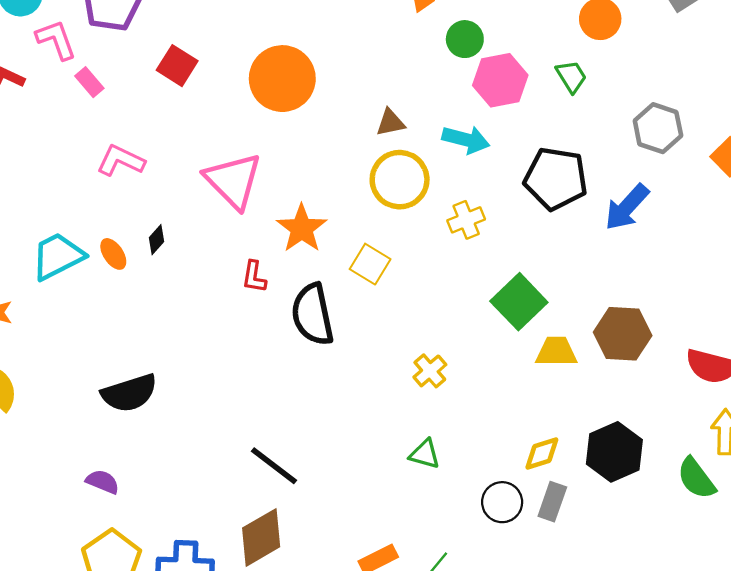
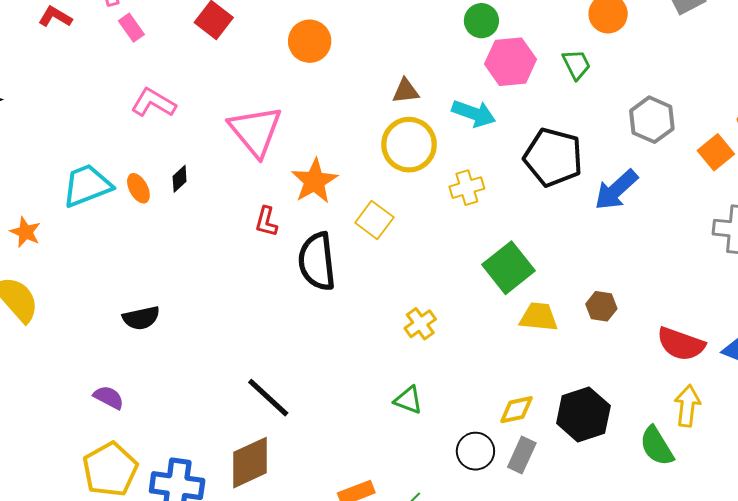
orange circle: (282, 79) -> (310, 41), size x0.7
brown hexagon: (623, 334) -> (601, 306), size x0.6
black semicircle: (129, 393) -> (141, 318), size x0.7

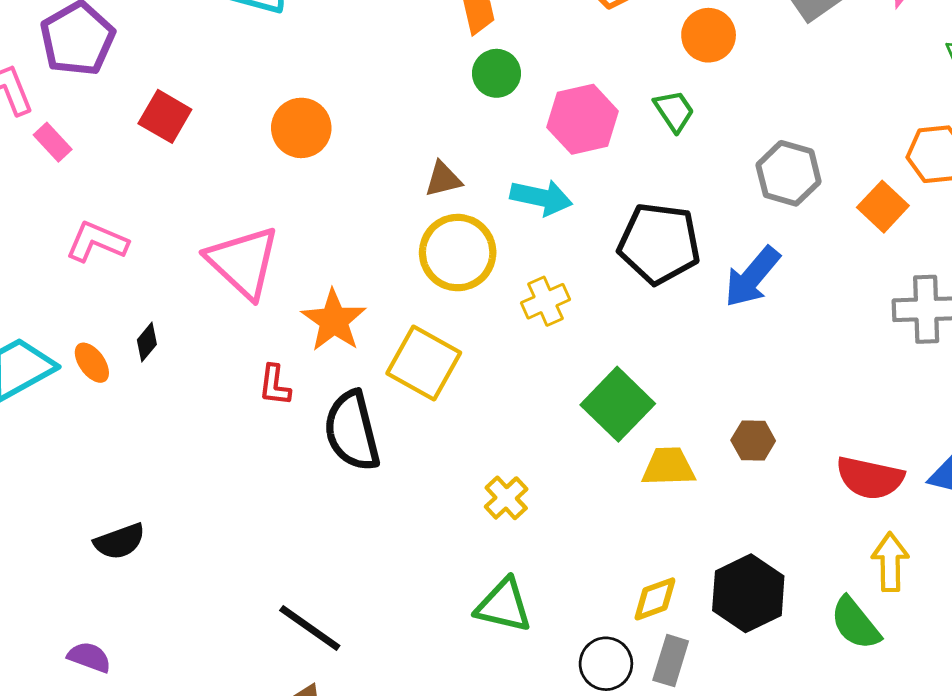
green circle: (481, 21) -> (497, 73), moved
yellow square: (374, 220) -> (424, 363), size x1.4
green triangle: (408, 400) -> (504, 605), size x1.4

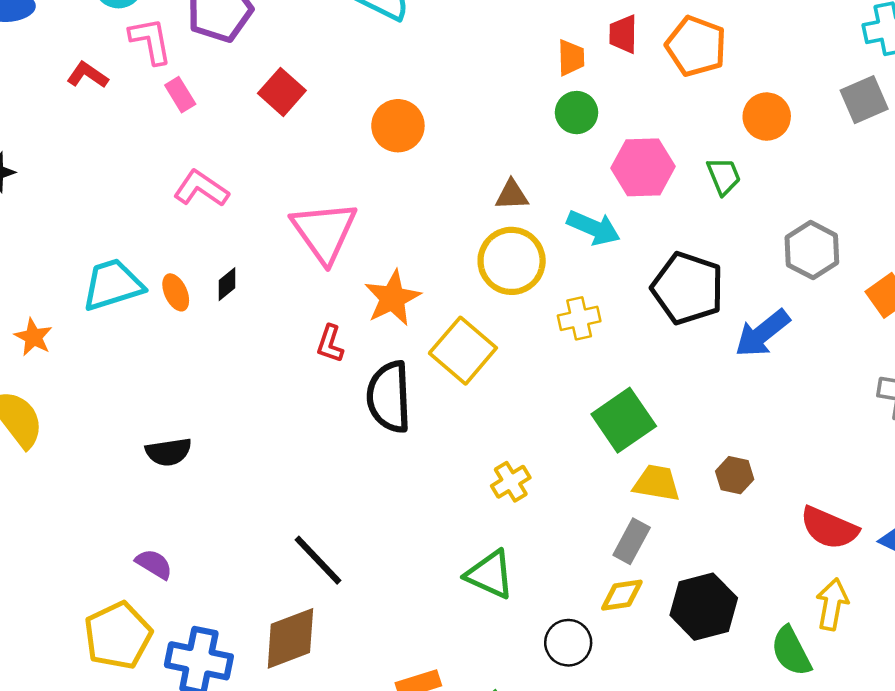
purple semicircle: (89, 657) -> (154, 564), moved
gray rectangle: (671, 661) -> (632, 541), moved

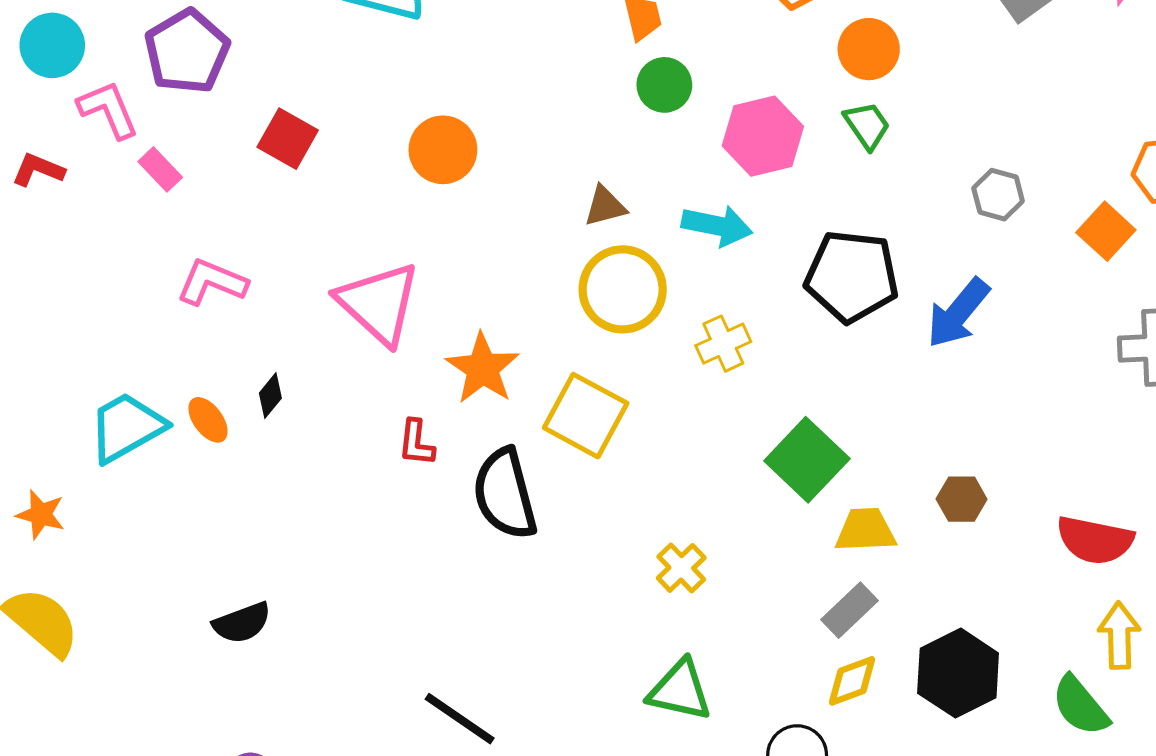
orange circle: (767, 117) -> (869, 49), moved
gray hexagon: (812, 250) -> (998, 195), size x0.7
gray rectangle: (632, 541) -> (850, 610), turned 30

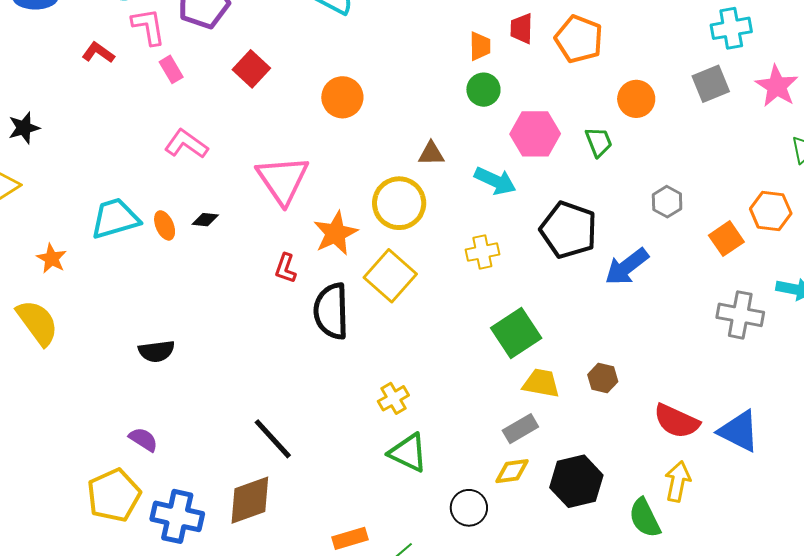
orange circle: (869, 49) -> (636, 99), moved
yellow circle: (623, 289) -> (399, 203), moved
black diamond: (270, 396) -> (205, 220), turned 44
yellow cross: (681, 568) -> (393, 398), moved

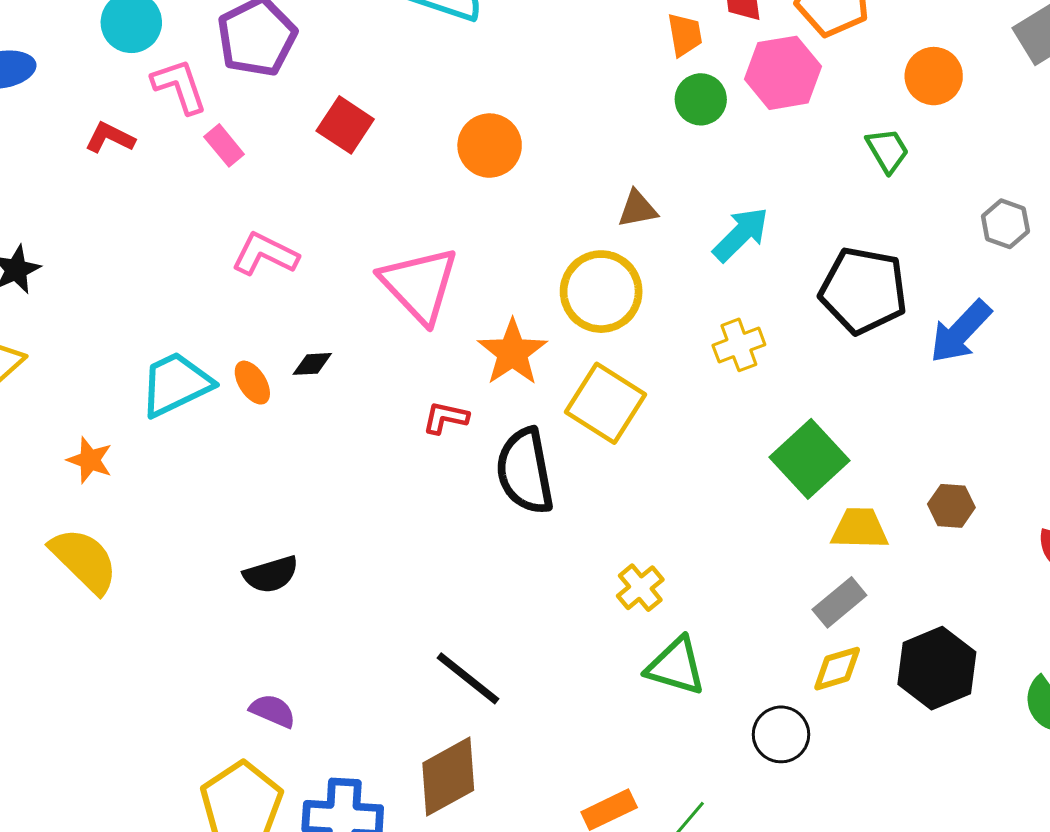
pink hexagon: (535, 134) -> (783, 73), moved
cyan arrow: (495, 181) -> (741, 234), turned -60
red L-shape: (286, 268) -> (445, 418), turned 92

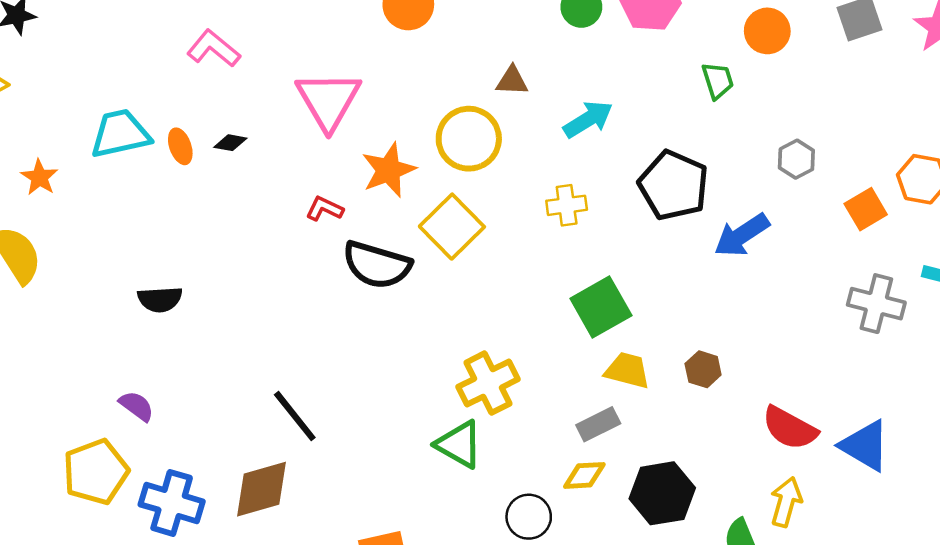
black semicircle: (525, 471) -> (377, 265), turned -76
yellow cross: (640, 588) -> (488, 383), moved, size x1.6

